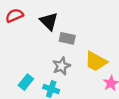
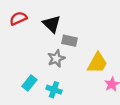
yellow trapezoid: (96, 61) -> (97, 63), turned -90
gray star: (61, 66) -> (56, 58), moved

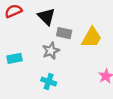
yellow trapezoid: (97, 63) -> (92, 37), moved
cyan rectangle: (29, 83) -> (14, 58), moved, turned 40

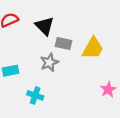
cyan cross: (49, 82) -> (35, 95), moved

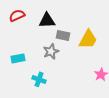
black triangle: (45, 26) -> (47, 20), turned -48

